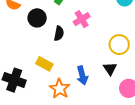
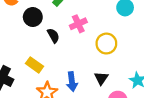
black semicircle: (59, 33) -> (53, 36), turned -48
yellow circle: (119, 45) -> (106, 44), moved

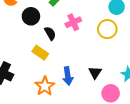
yellow circle: (106, 44) -> (107, 29), moved
yellow rectangle: (34, 65) -> (40, 53), moved

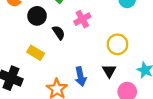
yellow circle: (107, 29) -> (117, 44), moved
yellow rectangle: (40, 53) -> (36, 53), moved

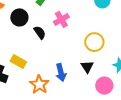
yellow rectangle: (36, 53) -> (18, 61), moved

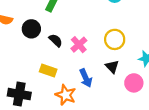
pink cross: (61, 19) -> (79, 45), moved
yellow rectangle: (18, 61) -> (48, 71), moved

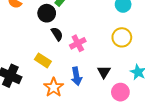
black circle: (31, 29) -> (47, 13), moved
yellow circle: (115, 39) -> (122, 37), moved

